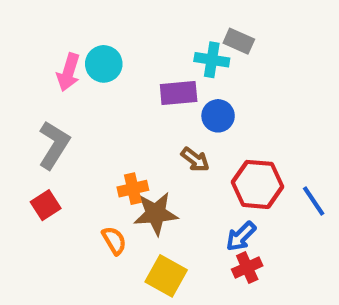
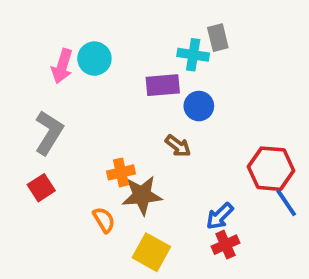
gray rectangle: (239, 41) -> (218, 38), turned 52
red hexagon: (258, 184) -> (271, 169), moved
blue line: (314, 201) -> (286, 203), moved

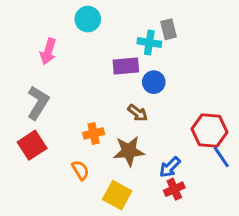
cyan circle: (94, 59) -> (88, 19), moved
red square: (41, 188) -> (32, 145), size x1.4
brown star: (142, 195) -> (129, 151), moved

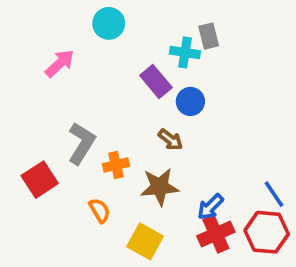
pink arrow: (48, 51) -> (60, 63), turned -150
purple rectangle: (126, 66) -> (156, 81), turned 55
gray L-shape: (38, 103) -> (81, 143), moved
red hexagon: (209, 131) -> (267, 232), moved
red cross: (174, 189) -> (216, 234), size x1.4

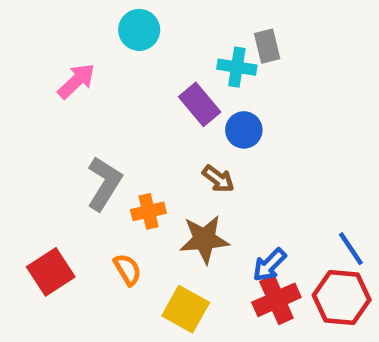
red square: (40, 180) -> (51, 272), moved

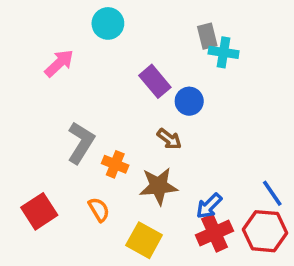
cyan cross: (237, 67) -> (224, 52), moved
orange cross: (148, 211) -> (115, 164), turned 35

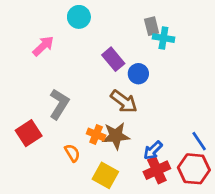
brown arrow: (169, 139) -> (124, 101), size x1.5
orange cross: (115, 164) -> (96, 134), moved
red square: (39, 211) -> (29, 133), moved

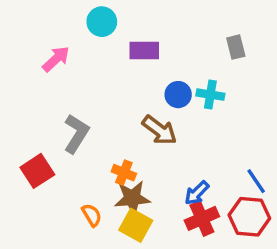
gray rectangle: (152, 26) -> (236, 47), moved
cyan cross: (163, 38) -> (210, 95), moved
purple rectangle: (113, 59) -> (144, 50), moved, turned -50
brown star: (116, 136) -> (132, 198), moved
orange semicircle: (72, 153) -> (92, 215), moved

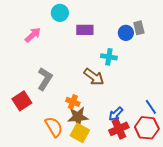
blue circle: (178, 95) -> (126, 33), moved
cyan cross: (210, 95) -> (109, 57), moved
orange semicircle: (92, 215) -> (54, 127), size x1.5

